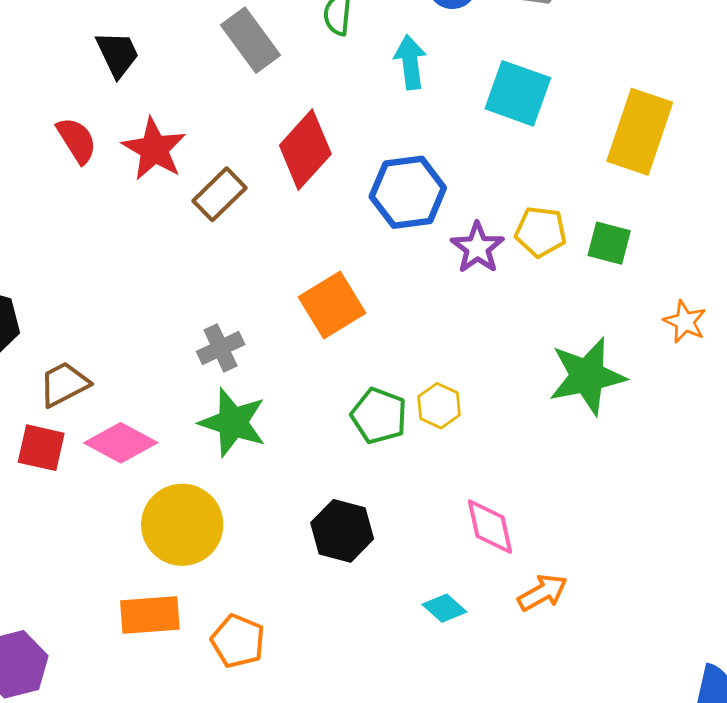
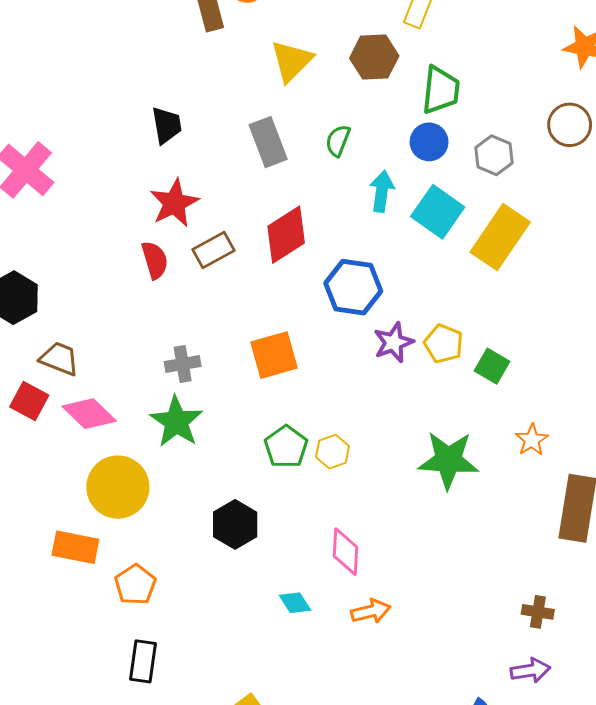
cyan square: (518, 93) -> (438, 212), moved
yellow rectangle: (640, 132) -> (500, 237), moved
red semicircle: (77, 140) -> (155, 260), moved
brown trapezoid: (64, 384) -> (59, 359), turned 33

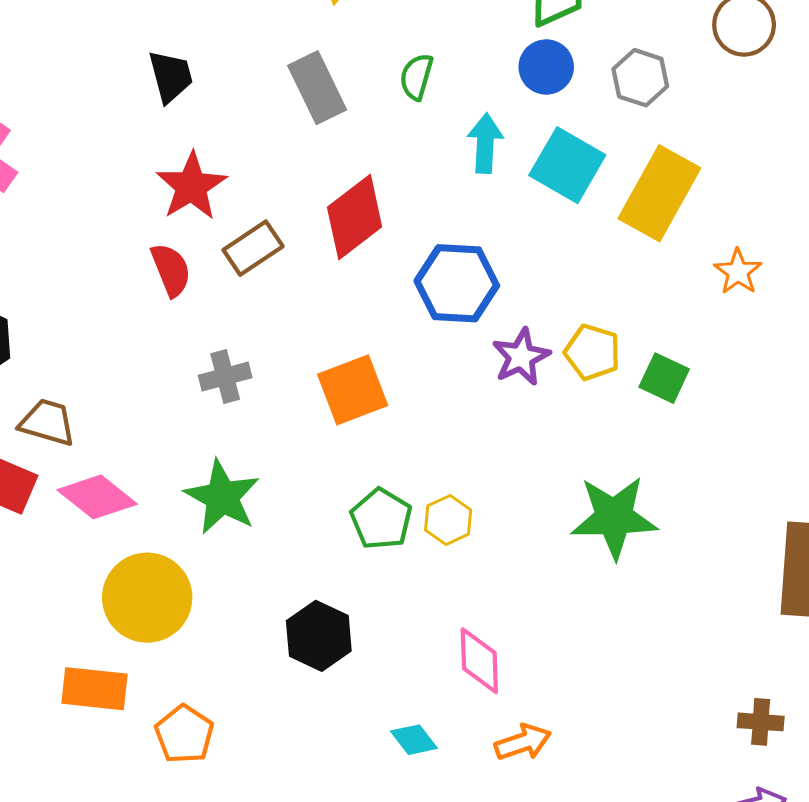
gray cross: (183, 364) -> (225, 377), moved
orange star: (532, 440) -> (738, 272), moved

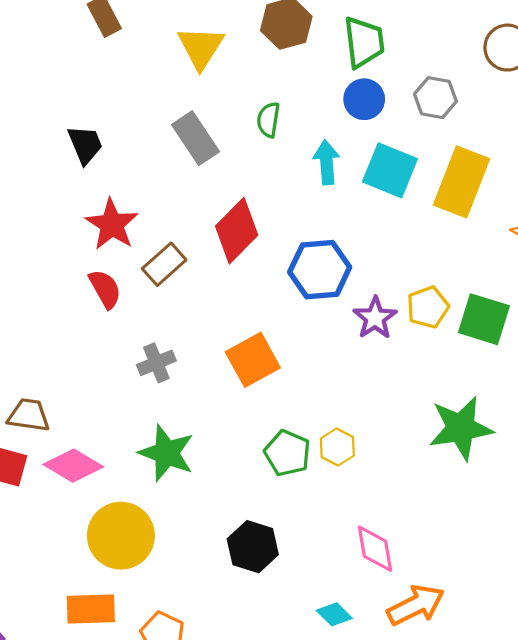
yellow pentagon: (592, 352) -> (428, 307), turned -30
green square: (664, 378) -> (484, 319), size x1.4
orange arrow: (523, 742) -> (416, 605), size x1.4

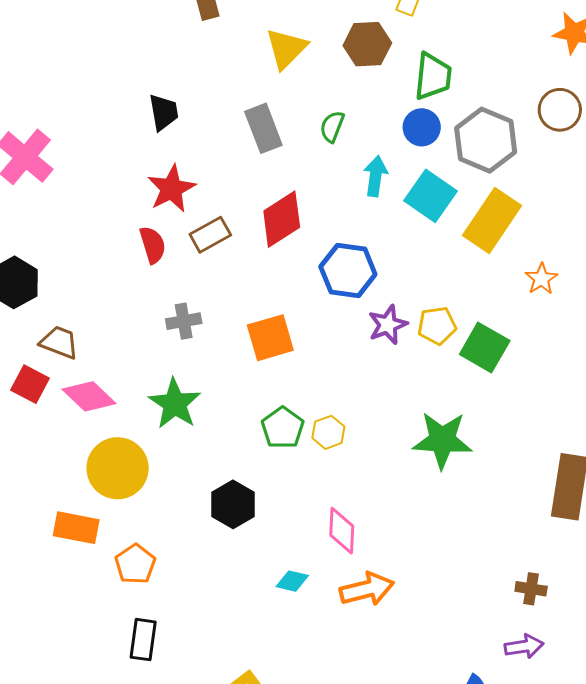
gray hexagon: (435, 98) -> (486, 140), size x1.6
cyan diamond: (334, 614) -> (292, 581), turned -44

